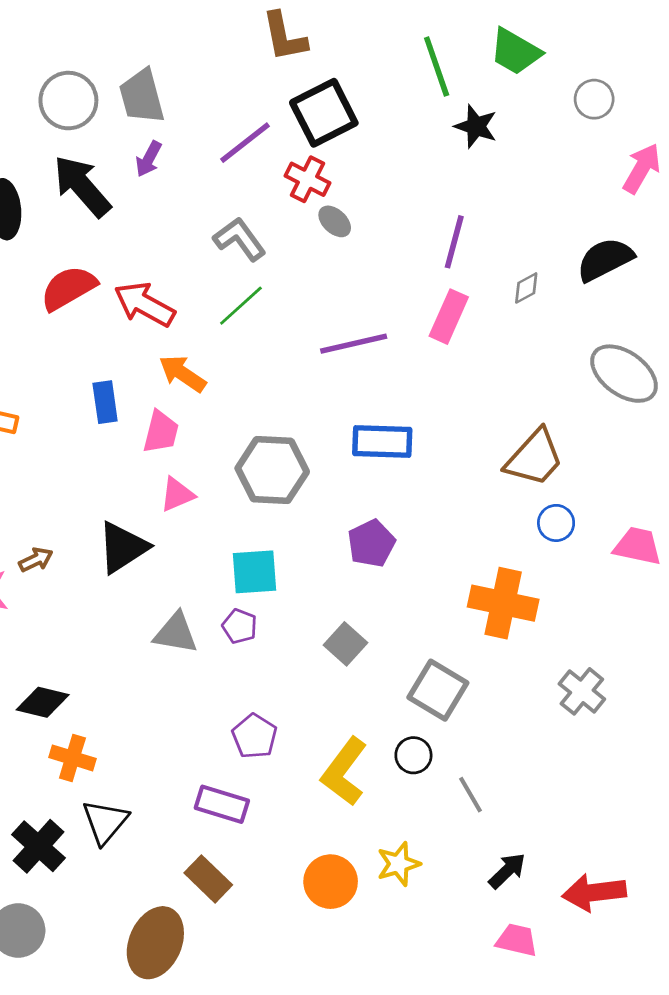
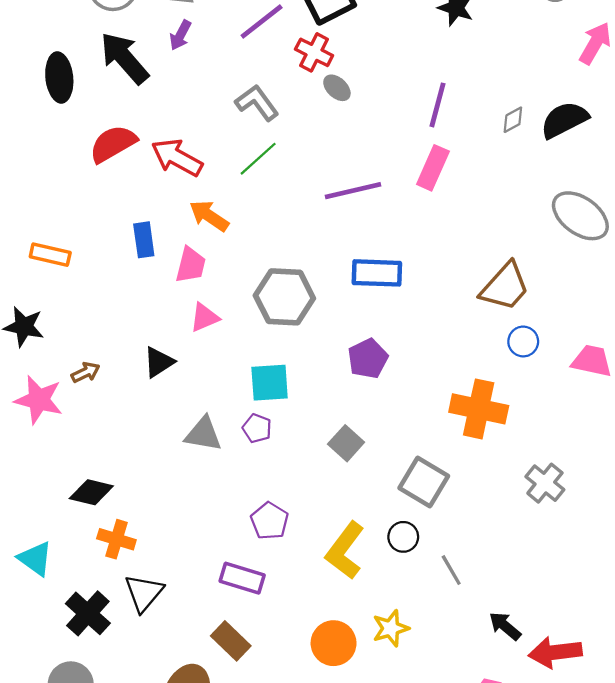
gray diamond: (526, 288) -> (513, 120), moved
black triangle: (123, 547) -> (159, 362), size x0.7
black arrow: (507, 871) -> (505, 626), moved, turned -96

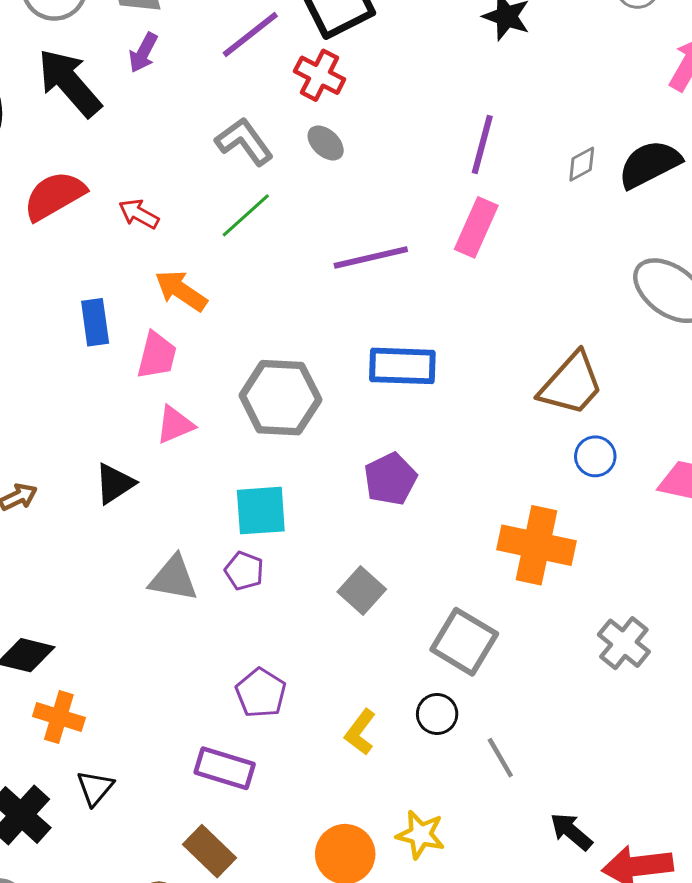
gray ellipse: (337, 88) -> (326, 143), moved
red arrow: (177, 158) -> (139, 214), size x0.6
yellow L-shape: (345, 551) -> (360, 732), size x0.6
black triangle: (144, 593) -> (95, 788), size x0.7
yellow star: (391, 628) -> (421, 835), turned 30

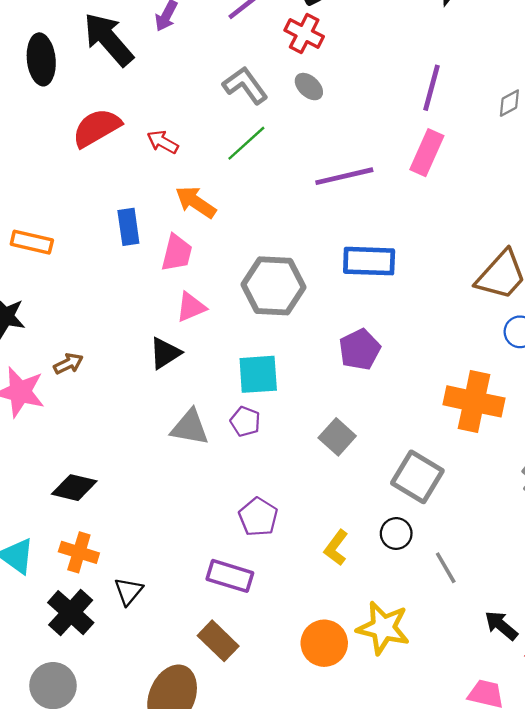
black triangle: (115, 483) -> (165, 353), moved
orange cross: (59, 717) -> (79, 552), moved
yellow star: (421, 835) -> (383, 628), size x1.4

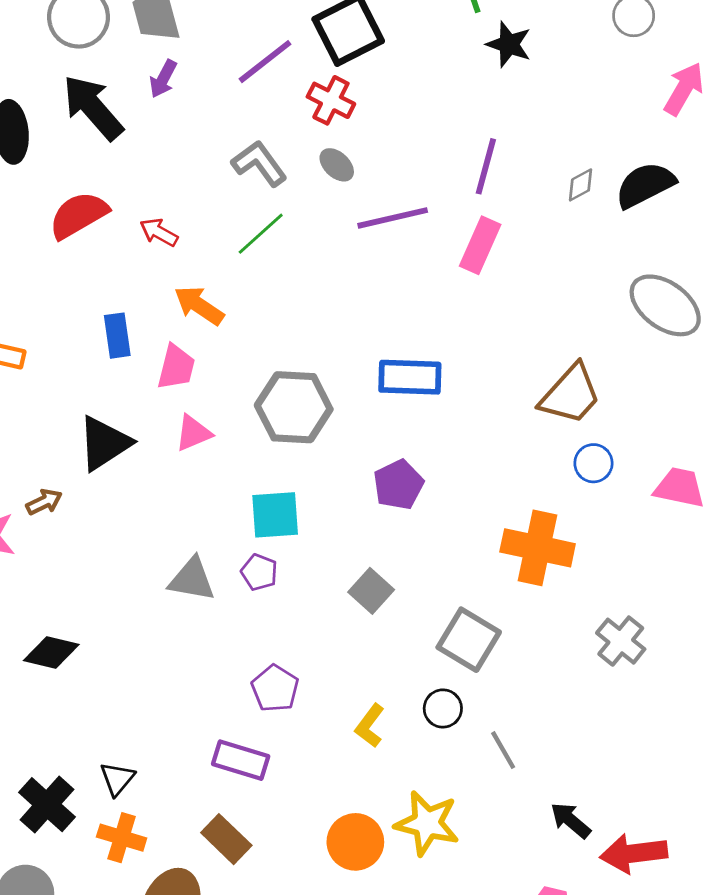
purple line: (344, 176) -> (393, 218), moved
black triangle: (165, 353) -> (104, 443), moved, size x1.4
orange cross: (79, 552) -> (122, 838), moved

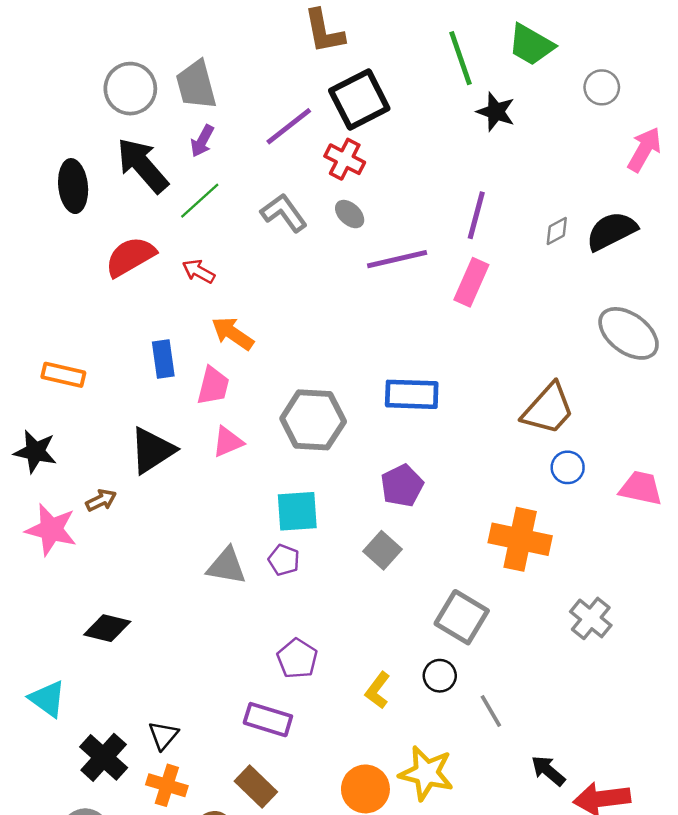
green line: (261, 234) -> (200, 201), moved
gray square: (371, 591) -> (382, 550), moved

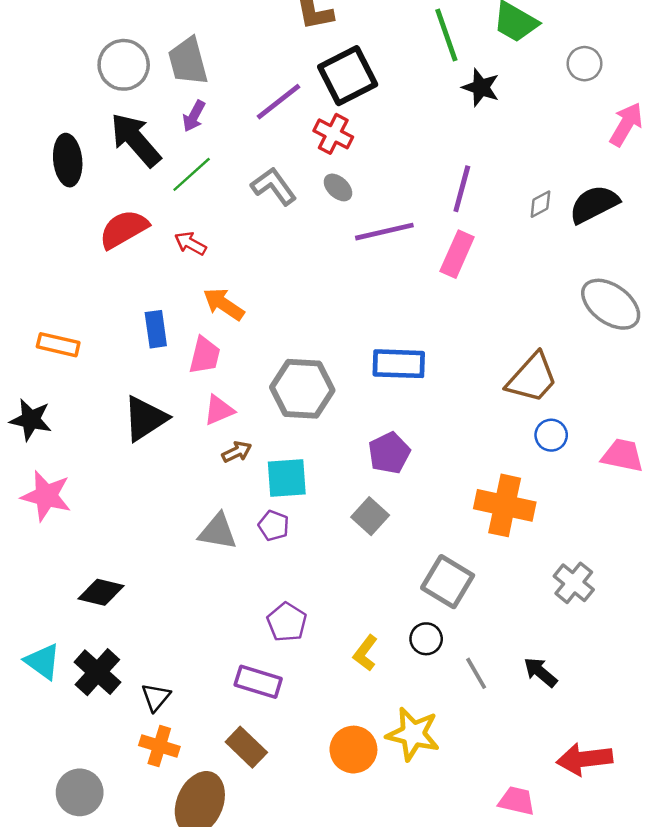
brown arrow: (101, 500) -> (237, 452), moved
black cross: (104, 757) -> (97, 672), moved
black arrow: (548, 771) -> (540, 672), moved

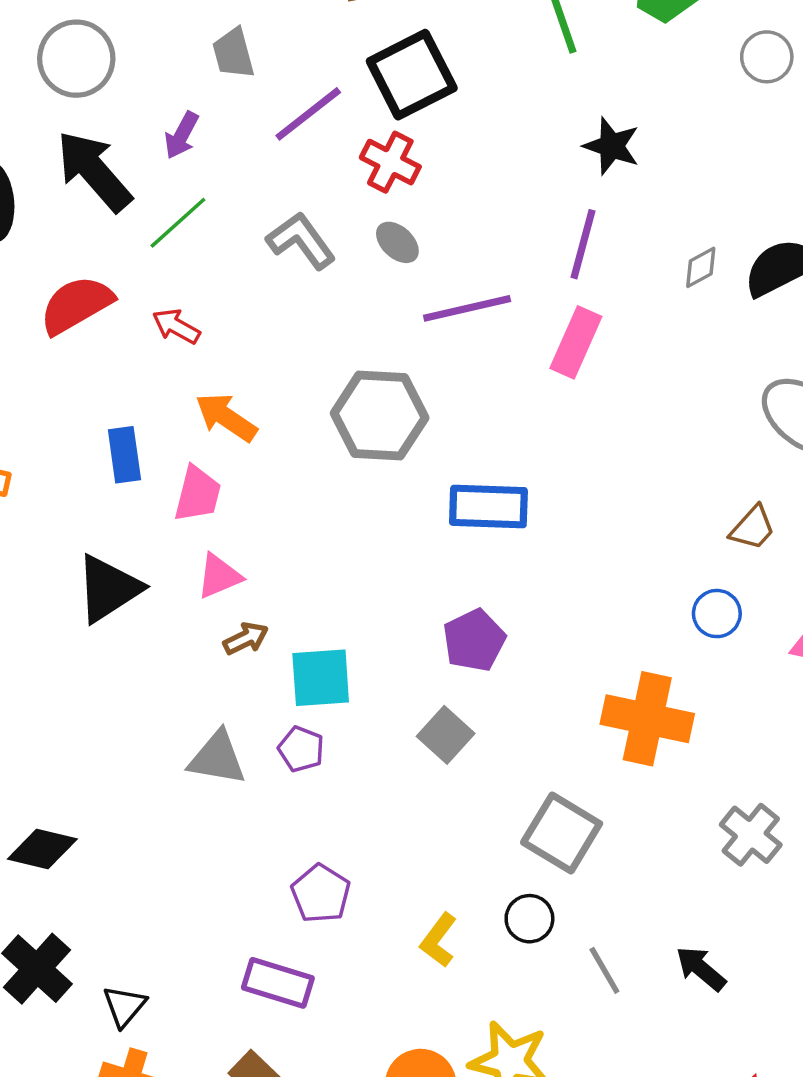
gray trapezoid: (188, 61) -> (233, 53), moved, size x0.7
black star: (481, 87) -> (612, 146), moved
brown trapezoid: (532, 378) -> (753, 528), moved, size x0.6
gray hexagon: (302, 389) -> (380, 415), moved

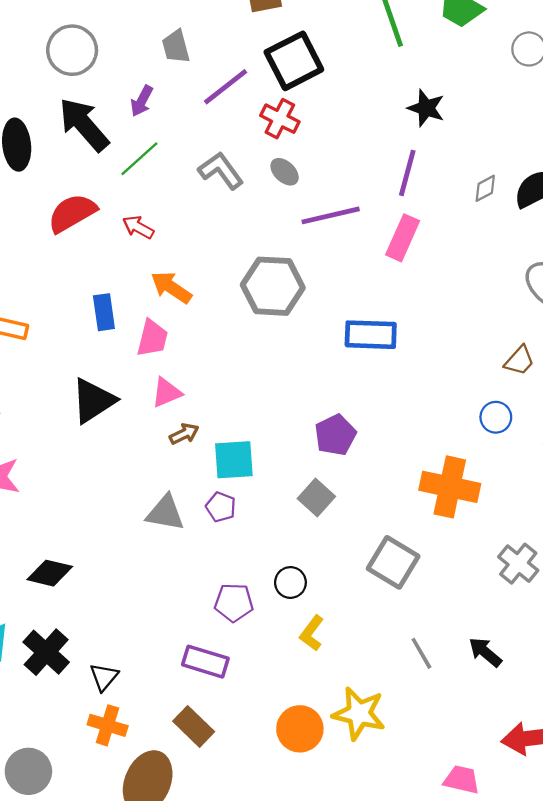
blue rectangle: (488, 506) -> (371, 335), moved
purple pentagon: (321, 894) -> (234, 603), turned -30
black circle: (529, 919) -> (290, 582), moved

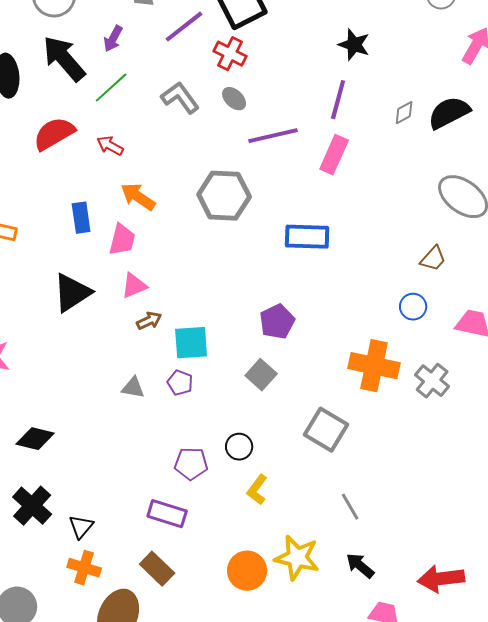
gray triangle: (165, 513) -> (133, 388), size x0.7
gray cross: (518, 564) -> (432, 381), moved
black arrow: (485, 652) -> (360, 566), moved

